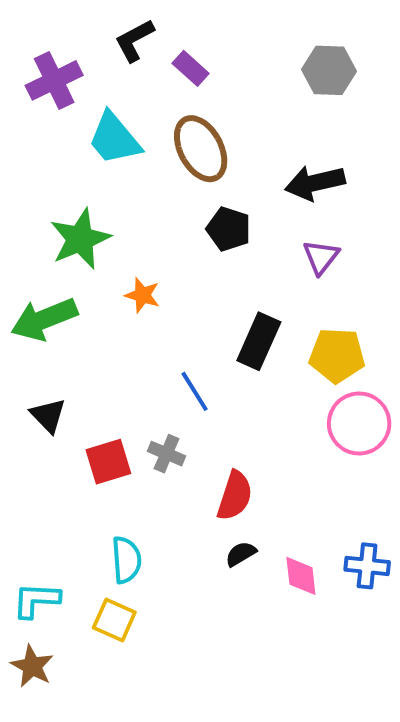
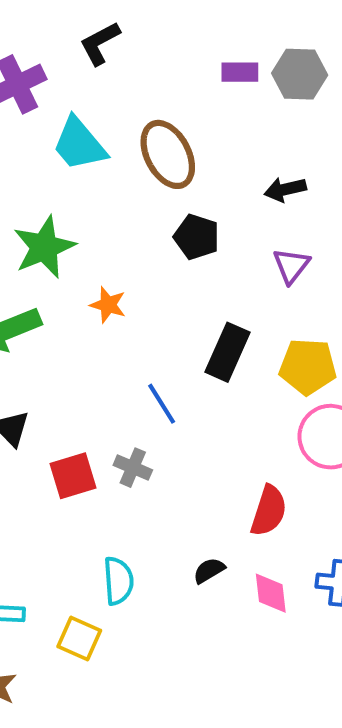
purple rectangle: (191, 68) -> (240, 72), moved, turned -42
black arrow: (315, 183) -> (285, 189), size x0.7
red semicircle: (235, 496) -> (269, 511), moved
cyan semicircle: (126, 560) -> (118, 581), moved

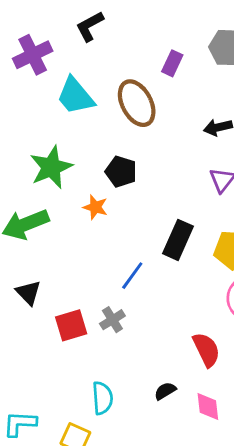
purple rectangle: (240, 72) -> (172, 63), moved, turned -65
black pentagon: (197, 237) -> (121, 172), moved
blue line: (162, 404) -> (132, 276), turned 68
gray cross: (133, 468) -> (112, 320), turned 35
red semicircle: (269, 511) -> (206, 350), turned -44

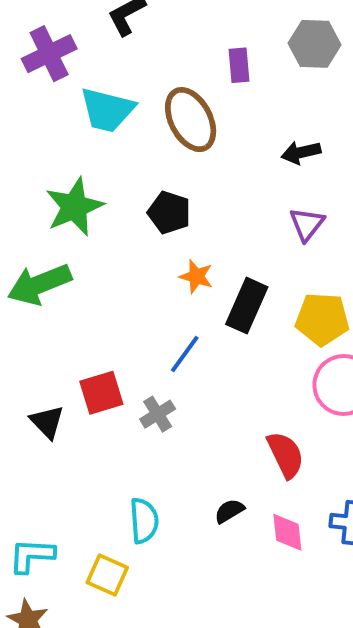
purple rectangle: (172, 63) -> (239, 65), turned -30
cyan trapezoid: (75, 96) -> (107, 110), turned -36
orange star: (95, 207) -> (196, 276), moved
black triangle: (28, 293) -> (47, 422), moved
red square: (71, 325) -> (101, 393), moved

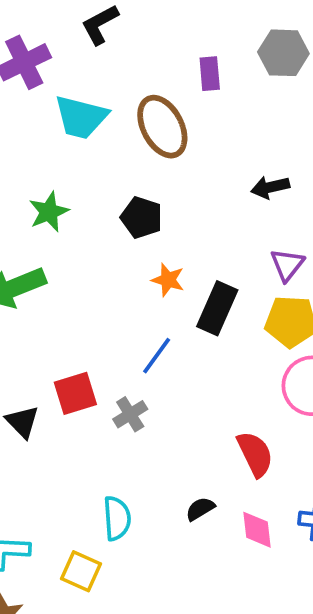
black arrow: (301, 152) -> (270, 187), moved
green star: (74, 207) -> (49, 212), size x0.7
purple triangle: (307, 224) -> (287, 265), moved

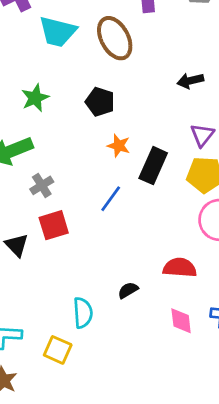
gray cross: (130, 414) -> (42, 185), moved
red semicircle: (255, 454) -> (180, 268), turned -60
black semicircle: (200, 509) -> (128, 290), moved

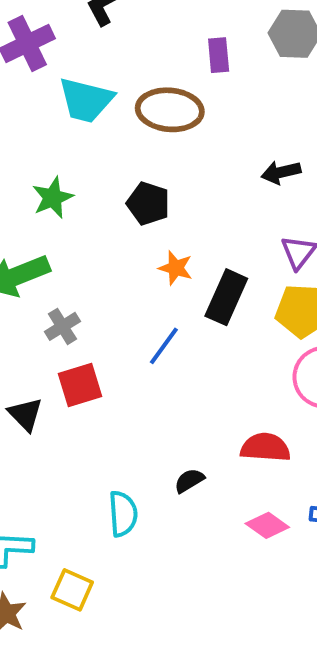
brown ellipse: (115, 38) -> (170, 110), turned -57
pink diamond: (181, 321) -> (267, 525), turned -48
yellow square: (58, 350) -> (72, 590), moved

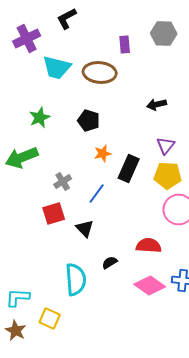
orange star: (176, 268) -> (103, 154), turned -30
gray cross: (62, 326) -> (63, 182), moved
black triangle: (25, 414) -> (85, 228), moved
cyan semicircle: (123, 514) -> (76, 280), size x1.4
pink diamond: (267, 525) -> (150, 286), size x1.4

